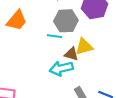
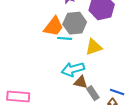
orange trapezoid: (17, 20) -> (54, 26), moved
brown triangle: (71, 54) -> (81, 82), moved

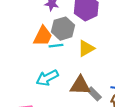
cyan arrow: (73, 69) -> (47, 78), moved
brown triangle: (81, 82) -> (80, 85), size x1.5

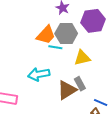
brown triangle: (80, 85) -> (67, 90), turned -50
gray rectangle: (94, 94) -> (80, 84), moved

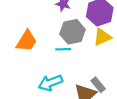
orange trapezoid: (46, 35) -> (27, 41), moved
yellow triangle: (82, 58) -> (102, 37), moved

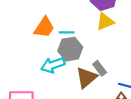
gray hexagon: (73, 32) -> (70, 49), moved
orange trapezoid: (27, 41) -> (44, 27), moved

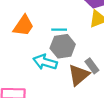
orange trapezoid: (44, 27) -> (23, 26), moved
cyan arrow: (53, 65) -> (45, 62), turned 35

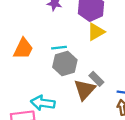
cyan arrow: (45, 62) -> (43, 103), moved

